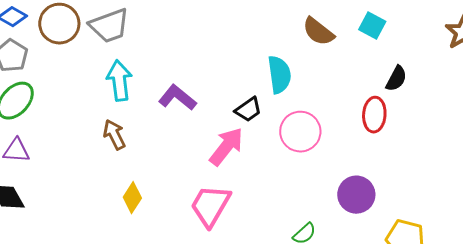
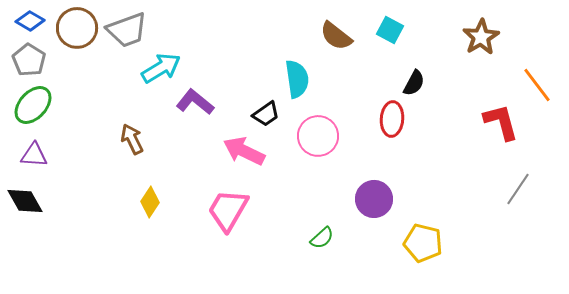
cyan arrow: (119, 81) -> (161, 68), moved, turned 66
pink arrow: (226, 147) -> (244, 151), turned -102

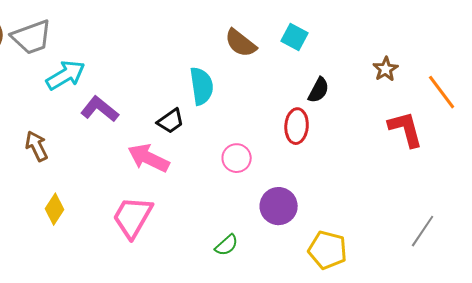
brown star: (481, 37) -> (386, 69), moved, size x0.7
pink circle: (318, 136) -> (237, 158), moved, size x0.7
gray line: (518, 189) -> (423, 231), moved

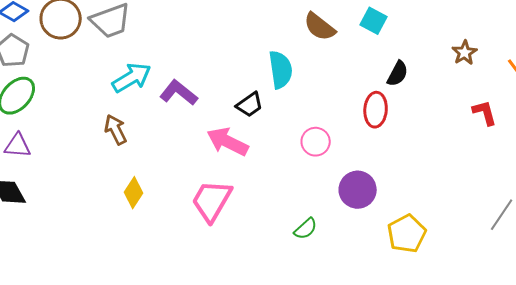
cyan arrow: (66, 75) -> (132, 78), moved
red L-shape: (406, 129) -> (485, 113), size x0.7
yellow pentagon: (328, 250) -> (407, 234), turned 30

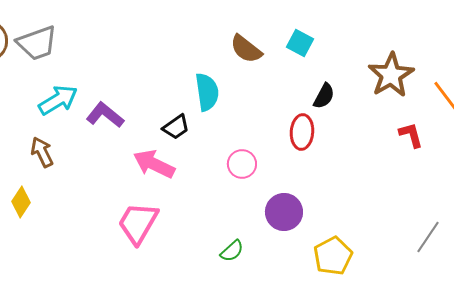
brown star: (465, 53) -> (391, 75), size x1.8
yellow diamond: (134, 193) -> (21, 202), moved

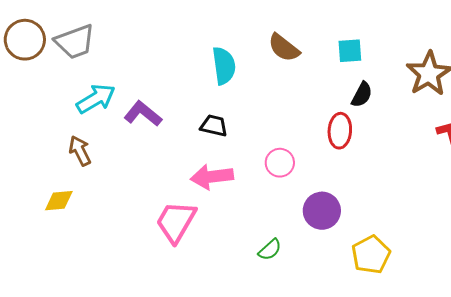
cyan square: (300, 43) -> (350, 51), moved, turned -32
cyan semicircle: (207, 92) -> (224, 66), moved
black trapezoid: (176, 127) -> (214, 126), turned -132
pink arrow: (154, 164) -> (212, 177), moved, turned -33
yellow diamond: (21, 202) -> (59, 201), turned 52

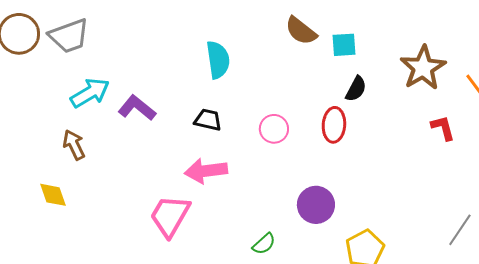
brown semicircle: (284, 48) -> (301, 31), moved
pink circle: (280, 163) -> (274, 129), moved
yellow diamond: (59, 201) -> (53, 195), turned 76

